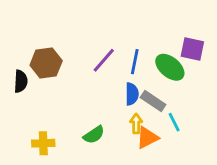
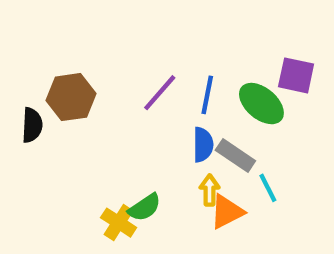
yellow cross: (43, 143) -> (119, 223), moved, turned 35

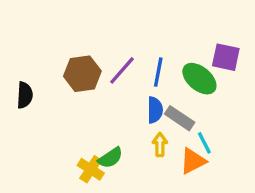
brown hexagon: (71, 97) -> (82, 74), moved
orange triangle: (227, 212) -> (193, 161), moved

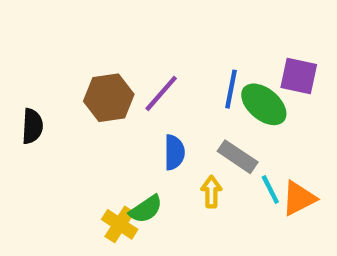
blue line: (158, 72) -> (231, 89), moved
blue semicircle: (155, 110) -> (174, 152), moved
orange triangle: (193, 161) -> (299, 198), moved

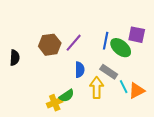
yellow arrow: (211, 192) -> (97, 88), size x1.5
yellow cross: (120, 224) -> (55, 103), turned 35

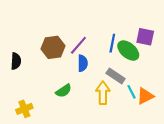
blue semicircle: (80, 70) -> (83, 63), moved
green semicircle: (67, 96) -> (64, 91), moved
yellow cross: (55, 103) -> (24, 109), moved

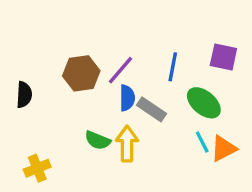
green ellipse: (128, 51) -> (204, 103), moved
gray rectangle: (116, 76) -> (152, 109), moved
green semicircle: (64, 91) -> (98, 140), turned 56
yellow arrow: (103, 93) -> (127, 144), moved

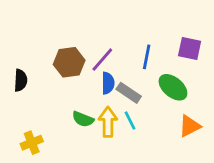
cyan line: (202, 142) -> (130, 121), moved

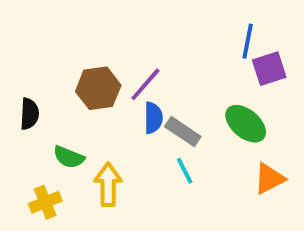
purple square: (190, 48) -> (269, 69), turned -30
blue line: (147, 57) -> (248, 41), moved
green semicircle: (83, 119) -> (69, 157), moved
yellow arrow: (108, 122) -> (108, 185), moved

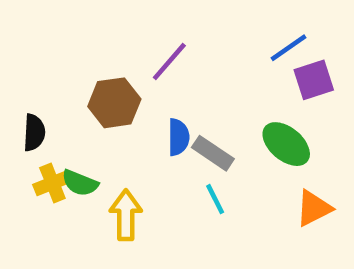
blue line: (248, 41) -> (288, 48), turned 44
purple line: (145, 84) -> (169, 62), moved
yellow cross: (45, 202) -> (52, 183), moved

